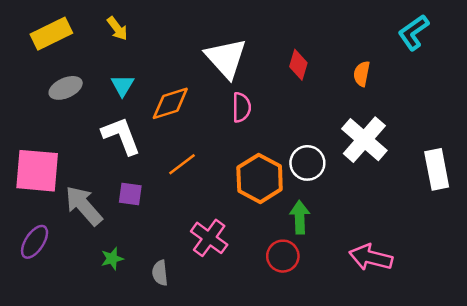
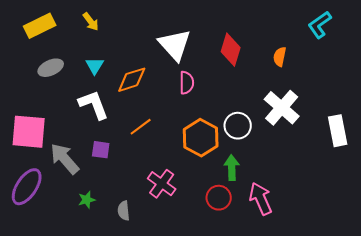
red diamond: (298, 65) -> (231, 50), size x1.4
purple ellipse: (35, 242) -> (27, 187), size x1.4
pink arrow: (371, 257) -> (261, 199), moved, turned 52

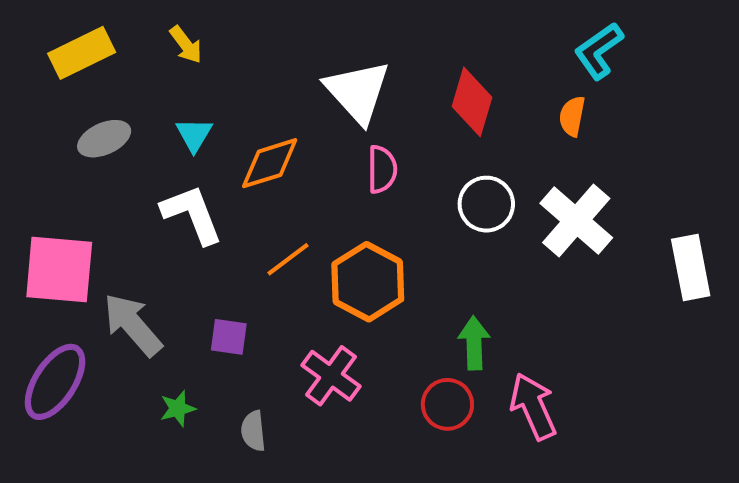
cyan L-shape: (320, 25) -> (599, 51), moved
white circle: (238, 126) -> (486, 204), moved
orange hexagon: (201, 138) -> (368, 282), moved
purple square: (101, 150) -> (229, 337), moved

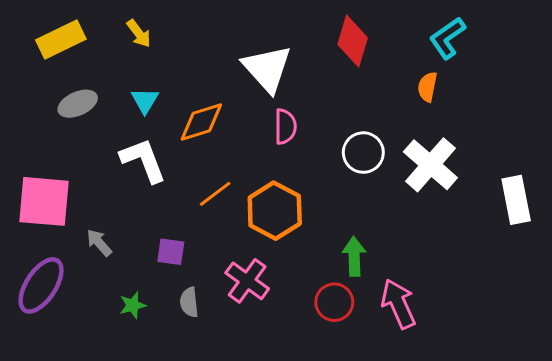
red diamond: (472, 102) -> (353, 41), moved
gray arrow: (133, 325) -> (99, 243), size x0.6
gray semicircle: (253, 431) -> (189, 302), moved

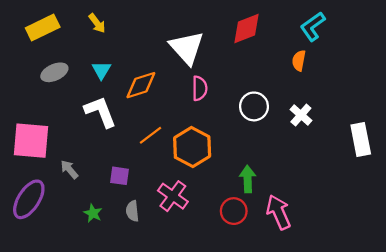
red diamond: (353, 41) -> (247, 29), turned 52
white cross: (430, 165) -> (301, 115), size x0.6
green star: (133, 305) -> (93, 213), turned -30

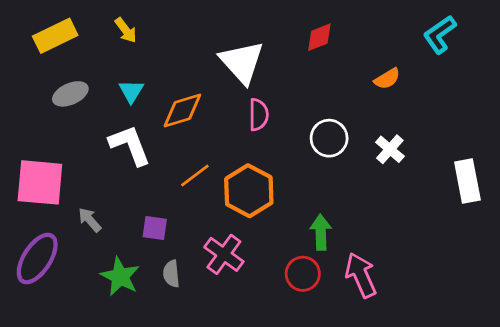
cyan L-shape: (313, 26) -> (440, 34), moved
red diamond: (247, 29) -> (319, 37), size x0.7
orange semicircle: (299, 61) -> (387, 79), turned -132
green star: (93, 213) -> (120, 277), size x1.6

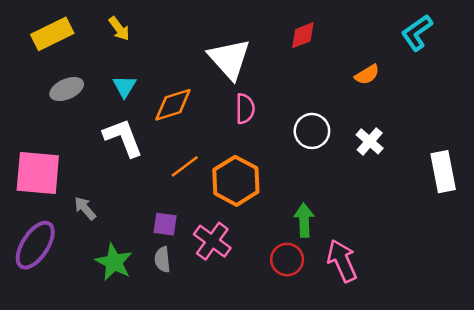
purple square: (155, 228) -> (165, 224), moved

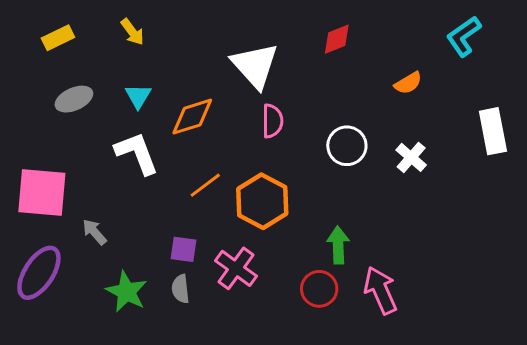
yellow rectangle: (52, 34) -> (58, 38), size x0.7
white rectangle: (443, 172) -> (493, 131), moved

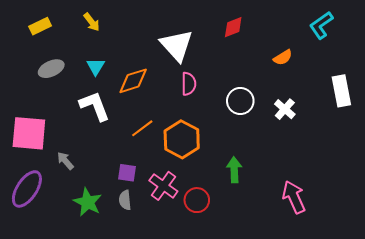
red circle: (319, 289) -> (197, 200), moved
pink arrow: (380, 290) -> (294, 197), moved

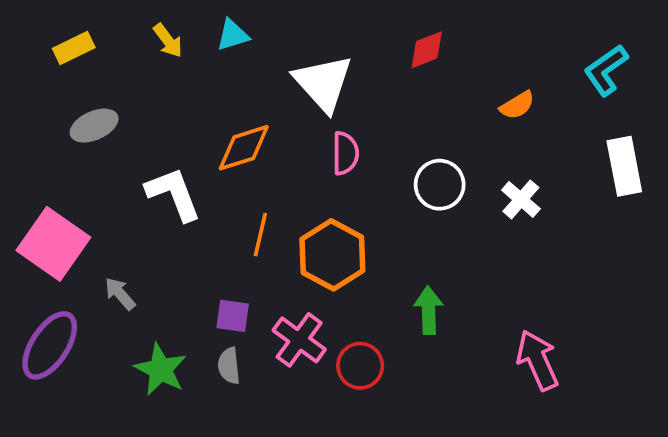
cyan L-shape: (321, 25) -> (606, 70), moved
cyan triangle: (96, 67) -> (233, 35), moved, turned 42
orange line: (142, 128) -> (260, 235), turned -40
pink square: (29, 133) -> (53, 244), turned 30

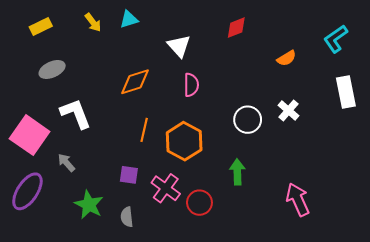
white triangle: (323, 83) -> (179, 46), size x0.7
white circle: (440, 185) -> (248, 120), moved
white L-shape: (174, 194) -> (76, 114), moved
gray semicircle: (229, 366) -> (127, 217), moved

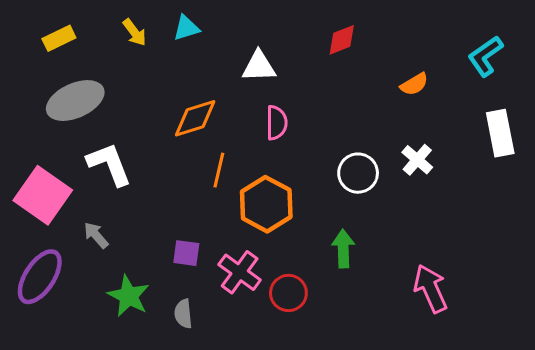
white triangle: (179, 46) -> (259, 66), turned -50
gray ellipse: (52, 69) -> (75, 101), size x1.5
orange line: (144, 130) -> (219, 170), moved

